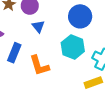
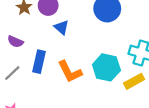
cyan hexagon: (73, 47) -> (106, 67), moved

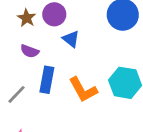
purple semicircle: (15, 42) -> (30, 51), moved

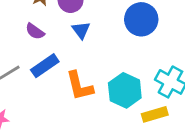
blue rectangle: (47, 80) -> (45, 66), turned 30

